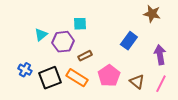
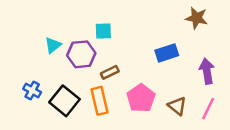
blue rectangle: (129, 41) -> (167, 53), turned 36
black square: (50, 78) -> (65, 101), turned -30
orange rectangle: (77, 78) -> (99, 101), turned 45

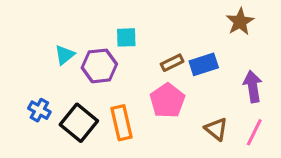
brown star: (197, 18) -> (240, 22), turned 30
brown rectangle: (110, 72) -> (172, 63), moved
pink pentagon: (141, 98) -> (167, 101), moved

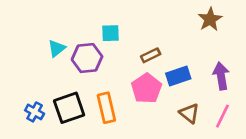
blue rectangle: (204, 64) -> (178, 76), moved
blue cross: (39, 110) -> (35, 112), moved
black square: (79, 123) -> (69, 108), turned 32

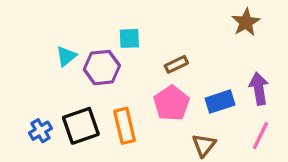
blue rectangle: (178, 76) -> (220, 102), moved
blue cross: (35, 112) -> (40, 131), turned 30
brown triangle: (189, 113) -> (204, 145), moved, turned 30

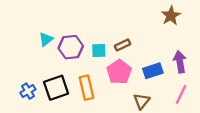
cyan square: (129, 38) -> (99, 51), moved

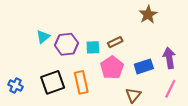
brown star: (171, 16) -> (148, 15), moved
blue cross: (28, 91) -> (16, 86), moved, turned -32

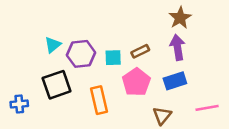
purple arrow: (169, 58) -> (178, 47), moved
black square: (53, 82) -> (57, 85), moved
blue cross: (16, 86) -> (19, 104), turned -32
pink line: (170, 89) -> (207, 108), turned 54

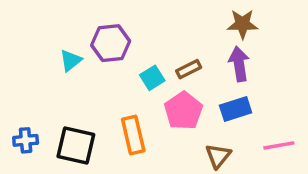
brown star: (180, 18) -> (242, 24), turned 30
purple hexagon: (81, 54) -> (111, 43), moved
cyan square: (113, 58) -> (152, 78), turned -30
black square: (57, 85) -> (76, 145), moved, turned 32

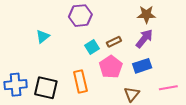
purple hexagon: (111, 43) -> (80, 16), moved
purple arrow: (239, 64) -> (144, 39), turned 48
blue cross: (26, 140) -> (16, 85), size x1.5

